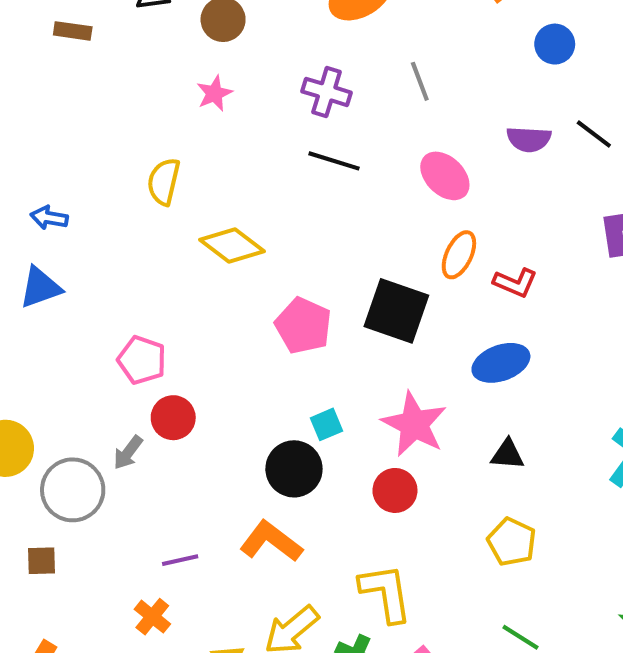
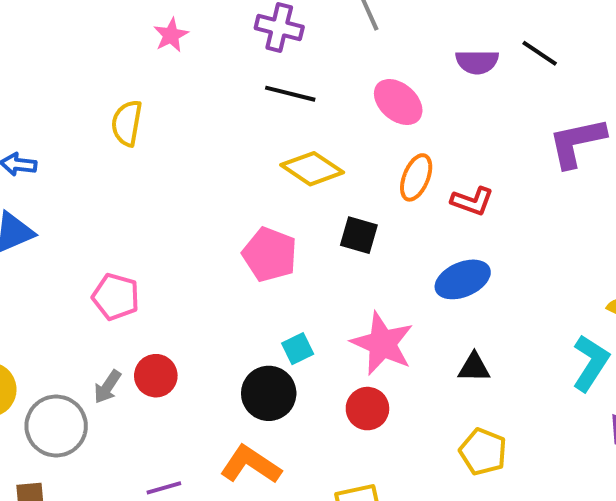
yellow diamond: (232, 245) -> (312, 169), moved
black square: (396, 311) -> (359, 235), size x0.6
red circle: (173, 418) -> (156, 376), moved

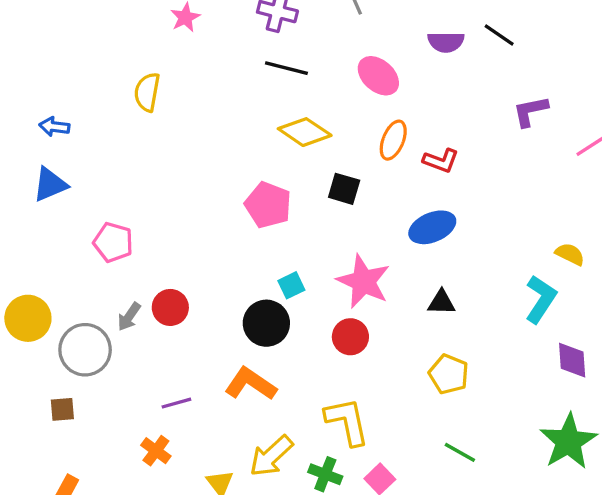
purple L-shape: (577, 142) -> (530, 111), size x0.7
pink pentagon: (116, 297) -> (113, 242), moved

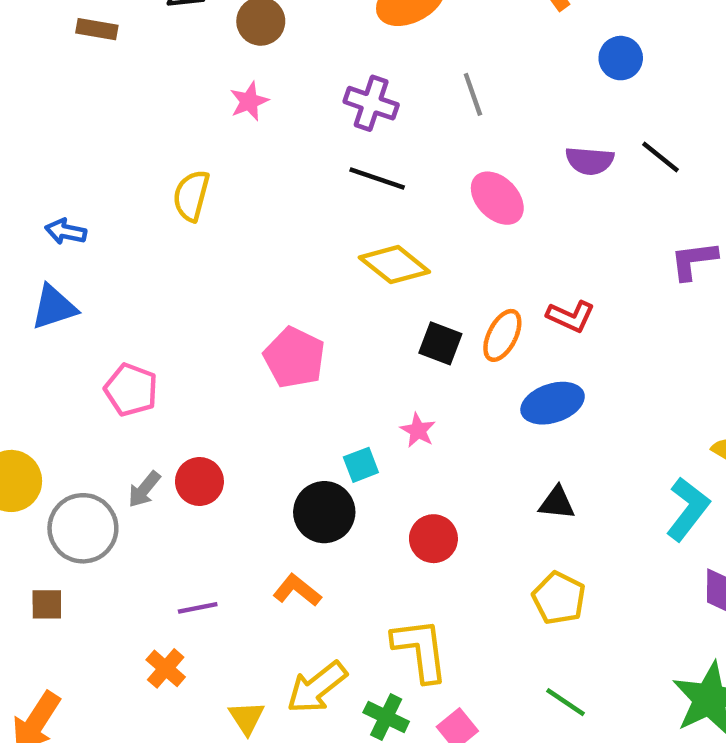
orange ellipse: (393, 140) -> (502, 335), moved
pink pentagon: (268, 205) -> (294, 358), moved
pink star: (363, 281) -> (418, 430), moved, size x0.5
orange L-shape: (250, 384) -> (297, 590), size x0.7

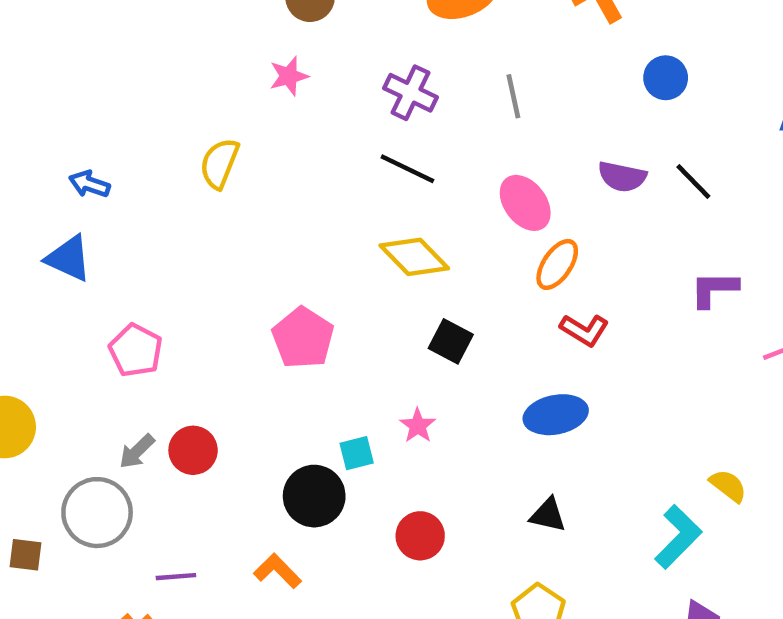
blue triangle: (54, 307) -> (69, 258), turned 36
orange ellipse: (502, 335) -> (557, 264), moved
gray circle: (83, 528) -> (97, 513), moved

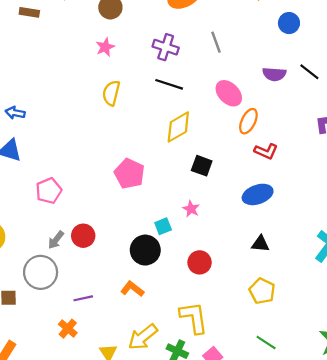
yellow semicircle: (219, 163) -> (111, 93), moved
yellow diamond: (414, 257) -> (178, 127), turned -68
pink pentagon: (136, 350) -> (49, 191), turned 30

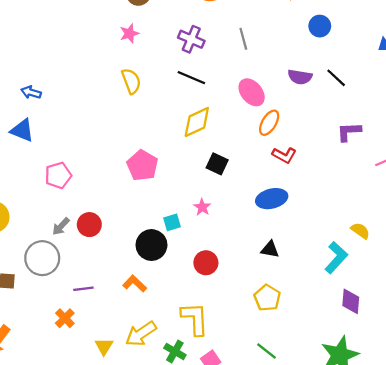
yellow semicircle: (111, 93) -> (131, 81), turned 140

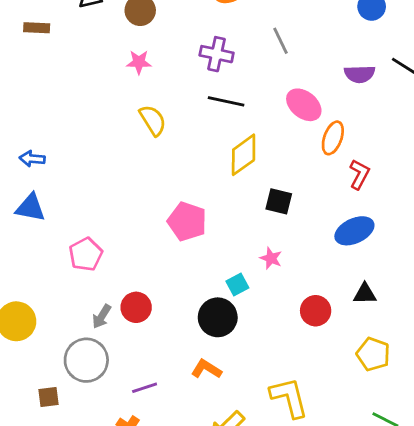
pink star: (129, 33) -> (139, 62), turned 30
red L-shape: (284, 155) -> (359, 174), turned -80
red circle: (206, 263) -> (316, 311), moved

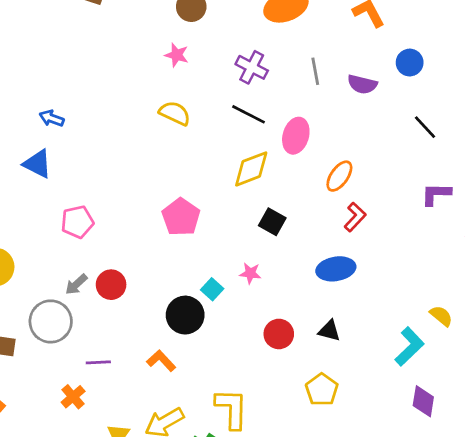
purple semicircle: (360, 74) -> (362, 84), moved
pink ellipse: (304, 105) -> (296, 136), moved, turned 52
yellow semicircle: (153, 120) -> (175, 113), turned -48
pink star: (271, 258) -> (250, 273), turned -30
cyan square: (237, 284) -> (212, 289), turned -35

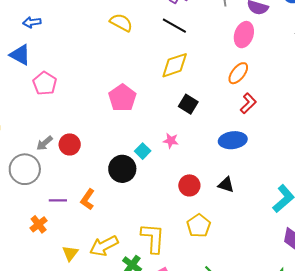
blue arrow: (52, 118) -> (32, 22), turned -30
pink ellipse: (296, 136) -> (244, 35), moved
pink pentagon: (77, 222) -> (45, 83), moved, turned -30
orange L-shape: (161, 361) -> (88, 199), moved, turned -105
yellow pentagon: (322, 390) -> (199, 226), moved

